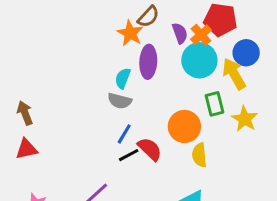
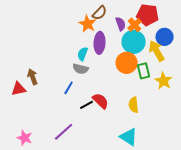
brown arrow: (25, 113) -> (33, 77), moved
orange circle: (184, 126) -> (127, 63), moved
blue line: (124, 134) -> (69, 88), moved
red triangle: (26, 149) -> (19, 89), moved

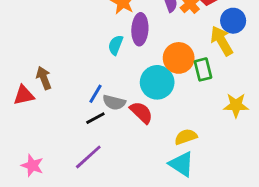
cyan circle: (134, 42) -> (157, 82), moved
gray semicircle: (81, 69) -> (114, 102), moved
yellow star: (164, 81) -> (236, 105), moved, turned -30
black line: (87, 105) -> (95, 118), moved
yellow semicircle: (134, 105) -> (186, 137), moved, turned 77

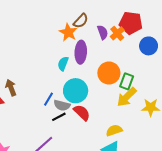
yellow arrow: (222, 41) -> (127, 97), moved, turned -105
green rectangle: (203, 69) -> (127, 81), turned 35
cyan circle: (157, 82) -> (76, 91), moved
black line: (95, 118) -> (59, 117), moved

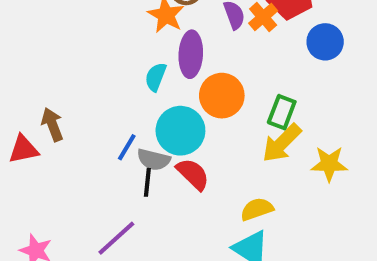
orange circle: (109, 73) -> (222, 96), moved
black line: (59, 117) -> (147, 182), turned -56

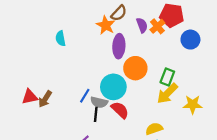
cyan semicircle: (156, 77) -> (61, 38), moved, turned -32
brown arrow: (52, 124) -> (45, 99), moved, turned -126

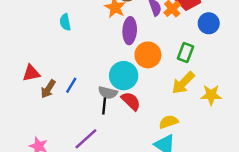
green rectangle: (167, 77) -> (186, 52), moved
blue line: (85, 96) -> (71, 85), moved
red triangle: (30, 97) -> (31, 73), moved

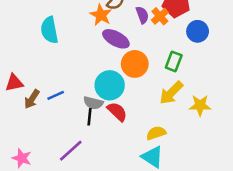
cyan semicircle: (65, 22) -> (49, 30), size x1.5
purple ellipse: (130, 31) -> (116, 39), turned -65
blue line: (71, 85) -> (56, 95), turned 35

